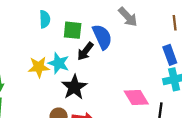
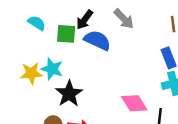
cyan semicircle: (45, 19) -> (37, 23), turned -54
blue semicircle: (102, 37) -> (97, 40), turned -40
black arrow: (85, 51) -> (85, 20), moved

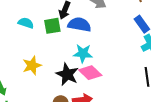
cyan star: (52, 69) -> (83, 53), moved
pink diamond: (134, 103) -> (90, 73), moved

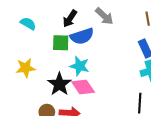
blue semicircle: (79, 25) -> (82, 36), turned 140
green square: (52, 26) -> (61, 43), moved

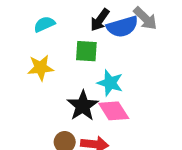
cyan semicircle: (28, 24) -> (44, 24), turned -56
blue semicircle: (82, 36) -> (122, 27), moved
yellow star: (26, 68) -> (41, 68), moved

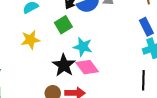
green square: (86, 51) -> (63, 25), turned -30

